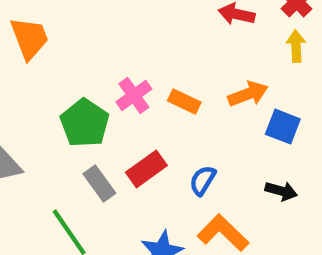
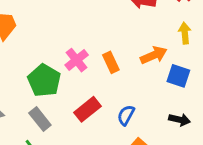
yellow arrow: (296, 46) -> (185, 33), moved
orange rectangle: (184, 101) -> (111, 62), turned 42
gray rectangle: (99, 184) -> (40, 119), moved

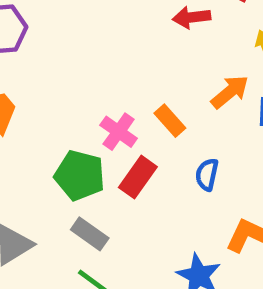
red rectangle: (88, 109) -> (138, 177), moved
blue semicircle: (126, 115) -> (207, 175), moved

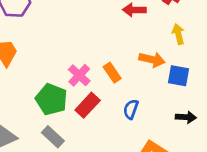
orange arrow: (230, 92) -> (152, 60), turned 45

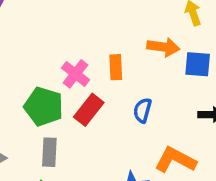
orange rectangle: (112, 73) -> (116, 67), turned 36
gray rectangle: (53, 137) -> (49, 152), turned 55

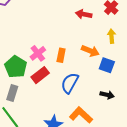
blue semicircle: (142, 110) -> (70, 83), size x1.5

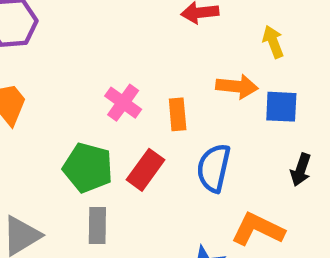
pink cross: (38, 53) -> (123, 103), moved
black arrow: (107, 95) -> (301, 170), turned 112

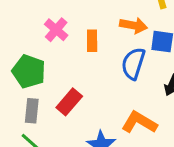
blue semicircle: (214, 168) -> (133, 64), moved
red rectangle: (145, 170) -> (69, 102), moved

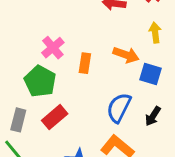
blue semicircle: (133, 64) -> (119, 108), moved
green pentagon: (29, 71) -> (40, 81), moved

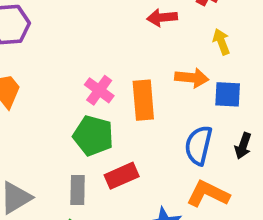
orange rectangle: (85, 63) -> (143, 100), size x1.5
red rectangle: (55, 117) -> (122, 176), turned 30

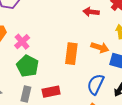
pink cross: (99, 90) -> (22, 42), moved
green pentagon: (93, 136) -> (28, 66), moved

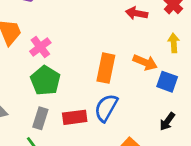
blue semicircle: (96, 84) -> (106, 108), moved

